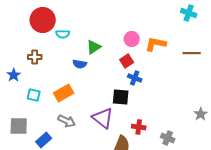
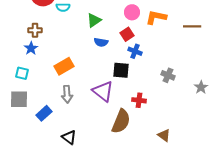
blue semicircle: (80, 64) -> (101, 42), moved
blue star: (14, 75) -> (31, 48), moved
cyan square: (34, 95) -> (22, 73), moved
gray arrow: (67, 121) -> (67, 94), turned 60
gray cross: (168, 138) -> (168, 75), moved

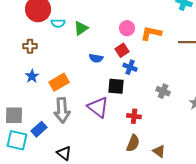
green triangle: (94, 20) -> (81, 28), moved
blue star: (31, 48) -> (32, 76), moved
cyan square: (22, 73) -> (17, 140), moved, size x1.5
gray arrow: (67, 94) -> (62, 110), size x1.4
brown semicircle: (121, 121) -> (133, 143), moved, size x0.7

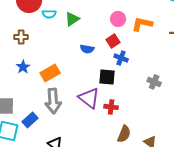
red cross: (134, 116) -> (111, 107), moved

